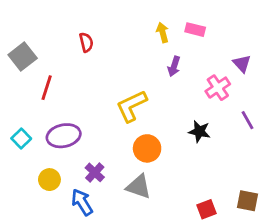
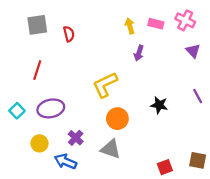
gray square: (23, 56) -> (37, 25), moved, turned 30
pink cross: (218, 88) -> (185, 20), moved, turned -30
blue arrow: (82, 202) -> (65, 161), turned -35

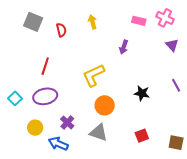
gray square: (37, 25) -> (33, 22), turned 30
yellow arrow: (130, 26) -> (92, 22), moved
red line: (37, 70) -> (45, 66), moved
red square: (165, 167) -> (142, 136), moved

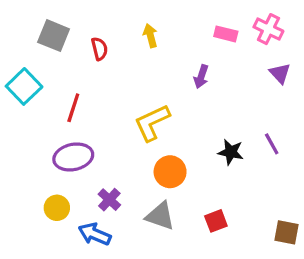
purple line: (176, 85) -> (272, 144), moved
cyan square: (15, 98) -> (24, 86), moved, size x1.5
red square: (142, 136) -> (216, 221), moved

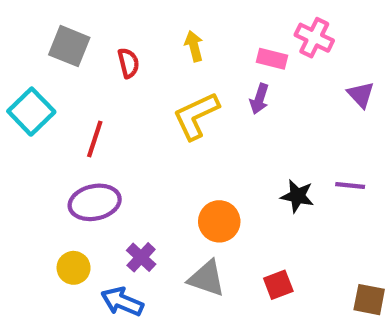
pink cross: (268, 29) -> (314, 38), moved
pink rectangle: (226, 34) -> (272, 59), moved
yellow L-shape: (152, 123) -> (196, 116), moved
purple line: (272, 144) -> (350, 185), turned -55

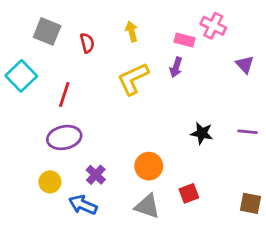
purple line: (350, 185) -> (248, 132), moved
orange circle: (219, 221) -> (149, 166), moved
gray triangle: (207, 278) -> (147, 206), moved

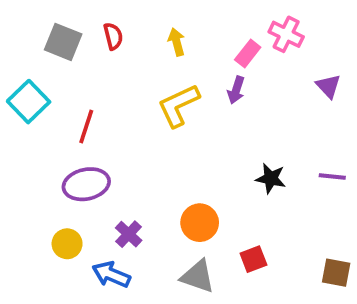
pink rectangle: (185, 40) -> (248, 54), turned -66
red semicircle: (87, 43) -> (113, 36), moved

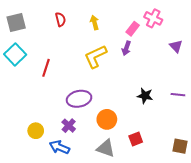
gray square: (63, 42) -> (16, 22), moved, turned -36
purple ellipse: (86, 184) -> (79, 99), moved

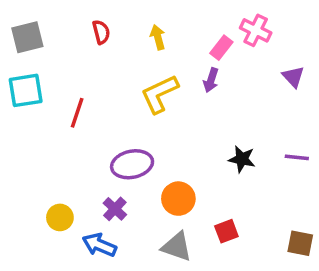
cyan square: (15, 54) -> (26, 90), turned 35

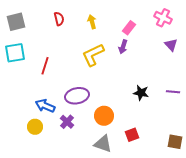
pink cross: (256, 30) -> (163, 18), moved
blue arrow: (99, 245) -> (45, 106), moved

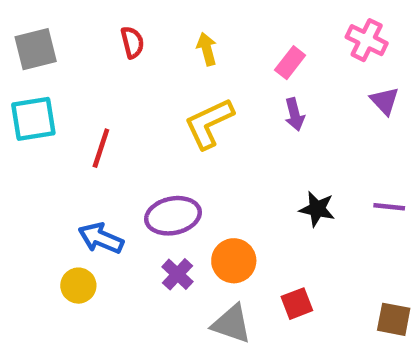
purple arrow: (123, 47) -> (295, 114), moved, turned -32
purple cross: (67, 122) -> (177, 274), moved

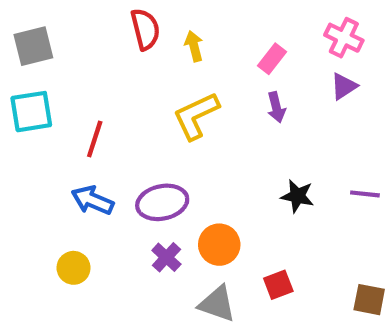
red semicircle: (132, 42) -> (145, 29), moved, size x1.4
purple triangle: (385, 101) -> (344, 86), moved, turned 40
blue arrow: (101, 238) -> (93, 200), moved

